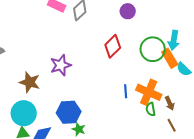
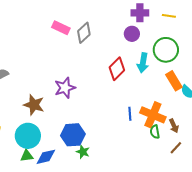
cyan arrow: (174, 40) -> (143, 63), moved
green circle: (153, 49) -> (166, 50), moved
brown line: (172, 125) -> (176, 148), turned 72

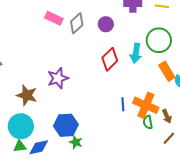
purple circle: (132, 34) -> (106, 24), moved

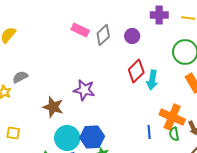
cyan arrow: (136, 53) -> (152, 80), moved
purple star: (58, 78) -> (84, 90), turned 30
blue line: (123, 104) -> (149, 132), moved
cyan circle: (21, 126) -> (67, 138), moved

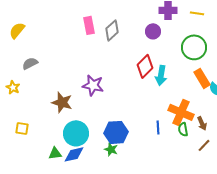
pink rectangle: (80, 30) -> (89, 25), turned 54
purple circle: (132, 36) -> (153, 31), moved
gray semicircle: (20, 77) -> (30, 63), moved
blue hexagon: (92, 137) -> (116, 132), moved

